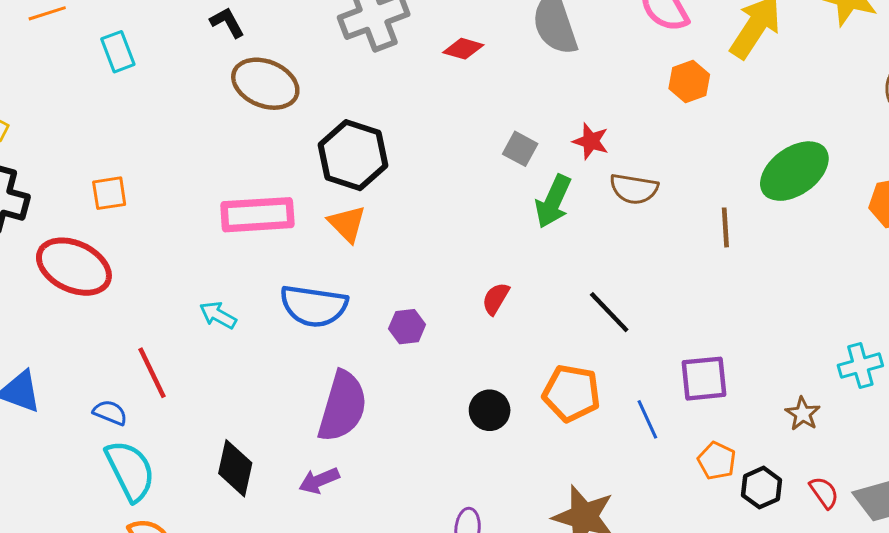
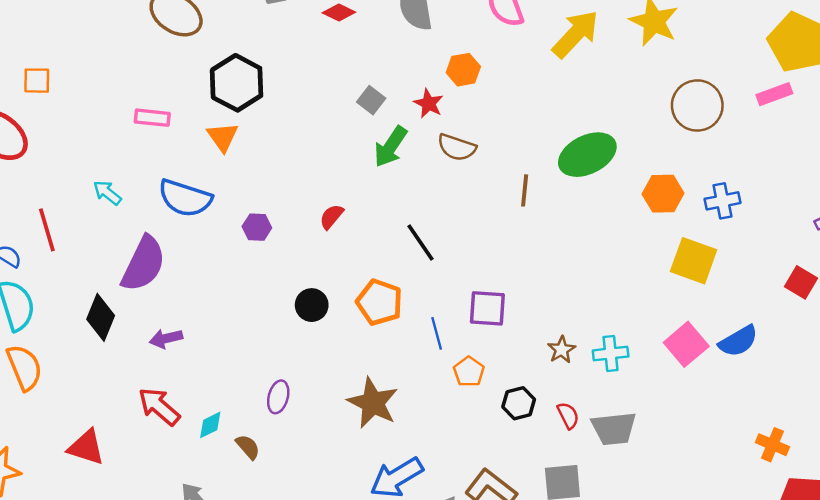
orange hexagon: (689, 81) -> (463, 70), moved
pink rectangle: (257, 215) -> (152, 118), size x0.6
cyan cross: (860, 366) -> (611, 353), moved
purple semicircle: (342, 406) -> (143, 264), moved
orange pentagon: (717, 461) -> (469, 372), moved

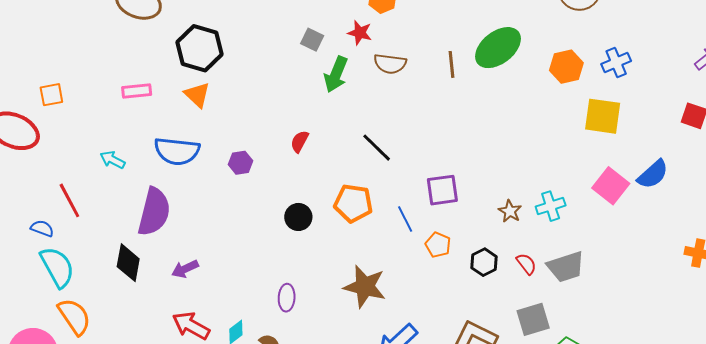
orange square: (37, 81) -> (51, 95), moved
brown line: (525, 190) -> (451, 64), moved

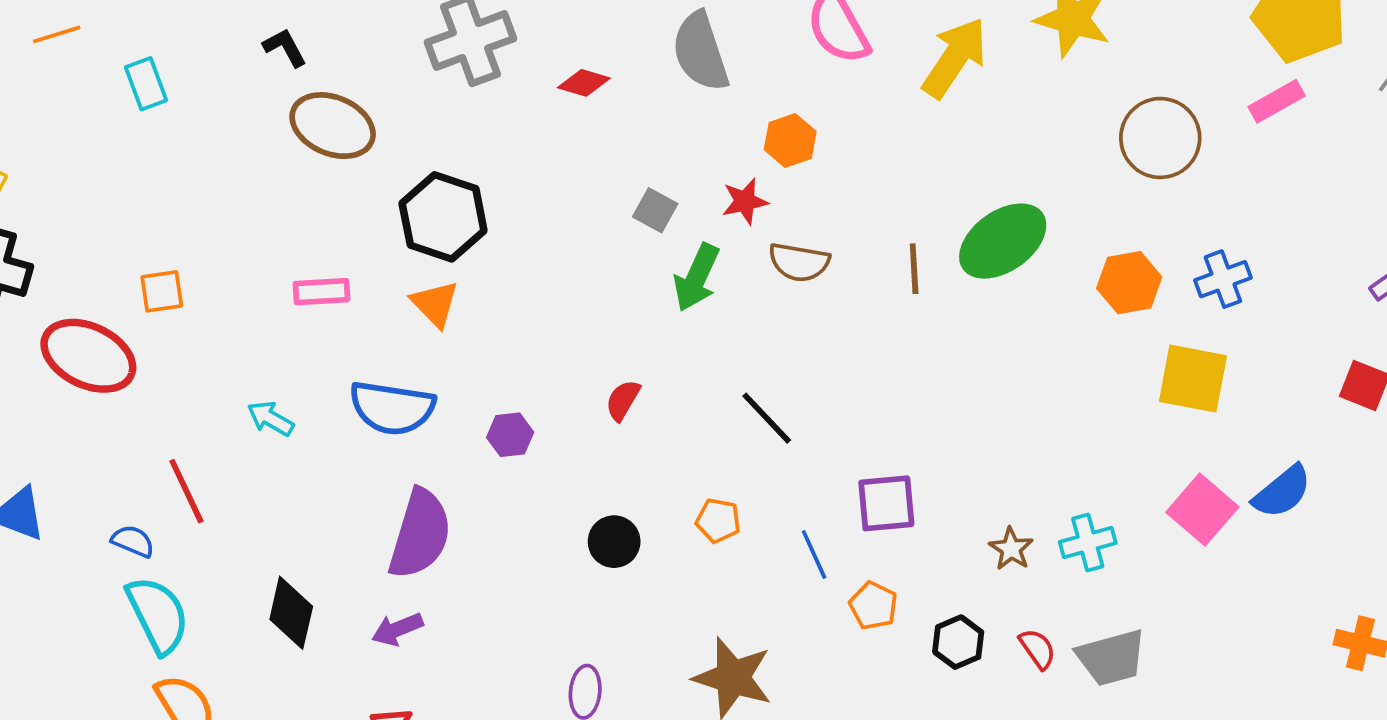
red star: (360, 33) -> (745, 201), turned -30
orange pentagon: (353, 203) -> (718, 521), size x0.6
purple semicircle: (154, 212) -> (420, 534), moved

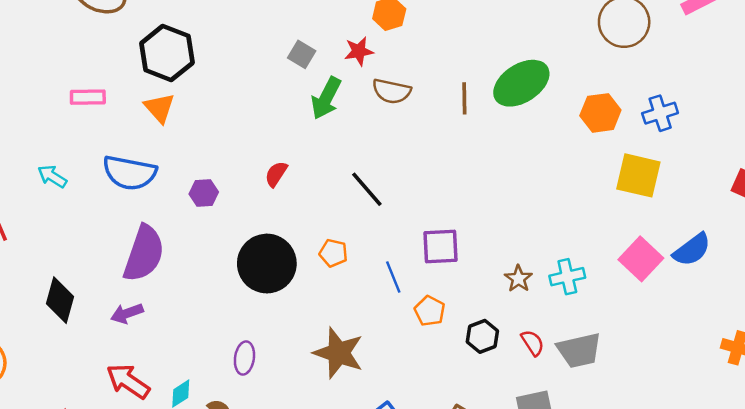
black circle: (614, 542) -> (267, 264), size x1.8

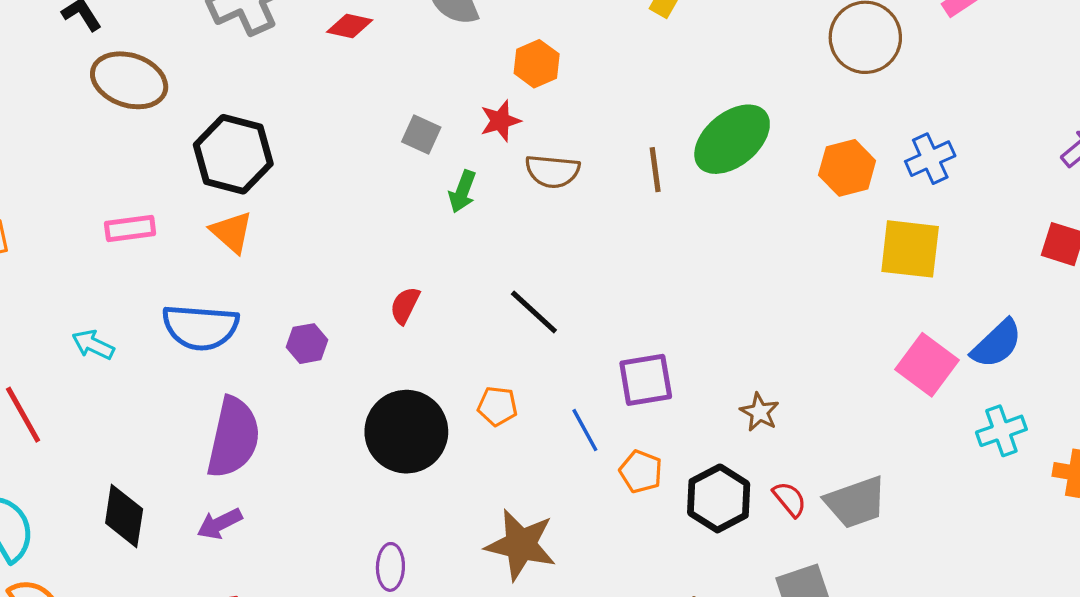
green arrow: (326, 98) -> (462, 192), size x0.7
cyan cross: (567, 277) -> (1001, 431), moved
black hexagon: (482, 336) -> (719, 498), size x1.4

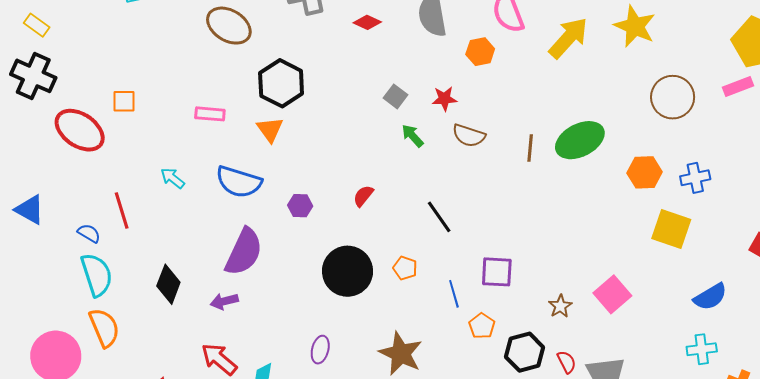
orange hexagon: (537, 64) -> (480, 52), moved
green arrow: (462, 192) -> (413, 136), turned 105
pink square: (927, 365) -> (612, 294), moved

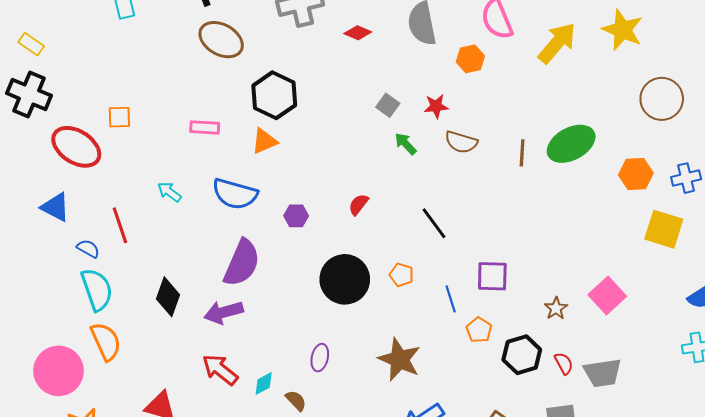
orange triangle: (270, 129) -> (264, 141), turned 44
blue triangle: (30, 210) -> (55, 207), moved
purple arrow: (224, 301) -> (224, 312), size x1.4

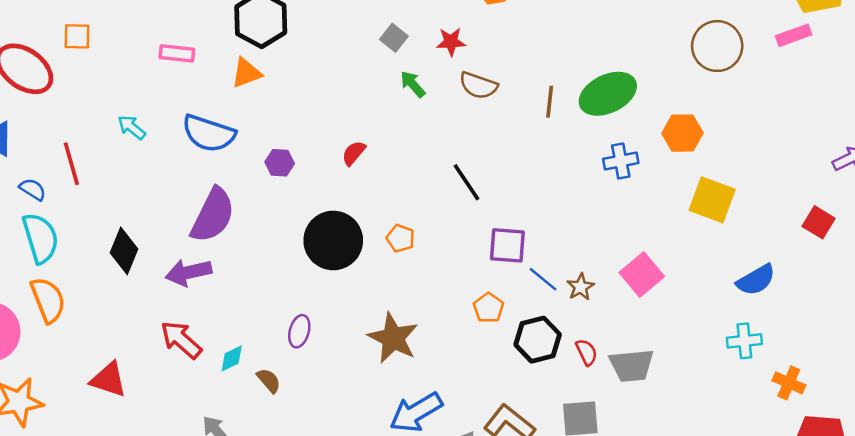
blue cross: (686, 178) -> (621, 161), moved
black line: (434, 223) -> (466, 182), moved
blue line: (451, 299) -> (543, 279), moved, turned -36

